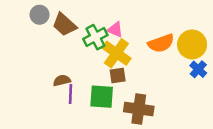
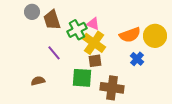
brown trapezoid: (64, 25) -> (52, 20), turned 30
blue cross: (198, 69) -> (137, 59), moved
brown semicircle: (62, 80) -> (38, 81), moved
purple line: (71, 94) -> (54, 53), moved, turned -42

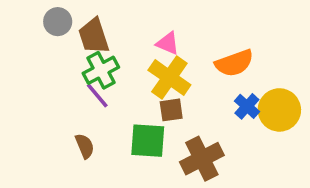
green cross: (77, 30) -> (101, 70), moved
yellow circle: (155, 36) -> (279, 110), moved
brown semicircle: (38, 81) -> (85, 146), moved, turned 80
brown cross: (112, 88) -> (202, 159), turned -35

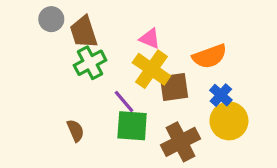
purple line: (97, 96) -> (124, 102), moved
brown square: (171, 110) -> (174, 87), moved, size x1.4
yellow circle: (279, 110) -> (229, 121), moved

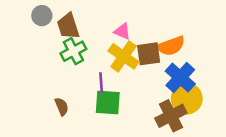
brown square: (174, 87) -> (149, 54), moved
blue cross: (221, 95) -> (180, 78), size x1.6
purple line: (124, 102) -> (101, 83), turned 36
brown cross: (180, 142) -> (171, 116), moved

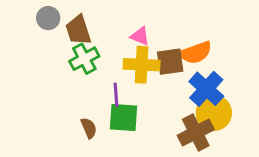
yellow cross: (124, 56) -> (142, 65), turned -32
brown semicircle: (62, 107) -> (89, 128), moved

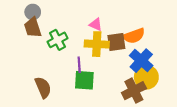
brown trapezoid: (78, 30) -> (33, 28), moved
brown semicircle: (89, 128) -> (43, 87), moved, size x1.5

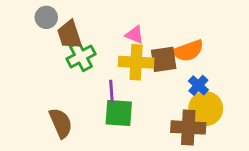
brown trapezoid: (33, 28) -> (69, 35), moved
blue cross: (141, 61) -> (198, 85), size x0.6
brown cross: (134, 91) -> (188, 127), turned 30

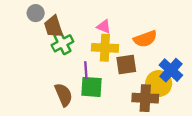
brown square: (164, 59) -> (126, 65), moved
blue cross: (198, 85) -> (171, 70), moved, size x1.5
brown semicircle: (61, 123) -> (64, 95), moved

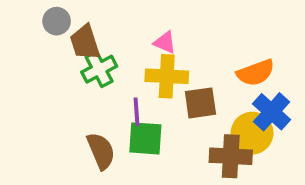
orange semicircle: (145, 39) -> (256, 73), moved

